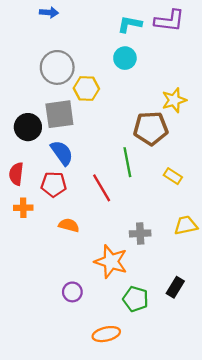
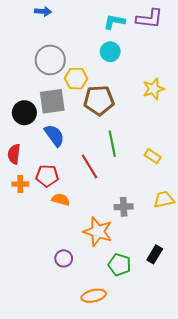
brown pentagon: (151, 128) -> (99, 100), moved
red pentagon: (54, 184) -> (47, 176), moved

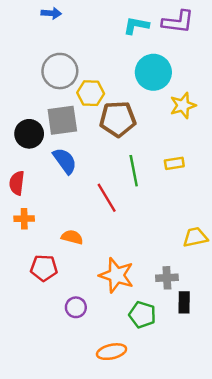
cyan circle: (110, 52) -> (153, 72), moved, size x1.5
yellow rectangle: (153, 156) -> (174, 163), moved, turned -42
red pentagon: (47, 176) -> (44, 268), moved
gray cross: (124, 207) -> (167, 278), moved
black rectangle: (155, 254) -> (184, 302), turned -30

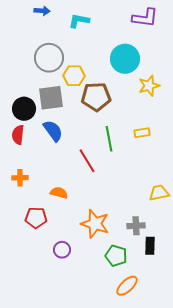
cyan L-shape: (136, 25) -> (79, 21), moved
red semicircle: (17, 183) -> (18, 135), moved
orange ellipse: (112, 352) -> (127, 286), moved, turned -30

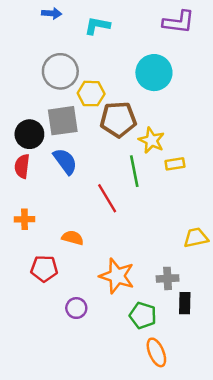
yellow star: (149, 86) -> (151, 140), moved, turned -30
orange ellipse: (127, 286) -> (156, 352), turned -70

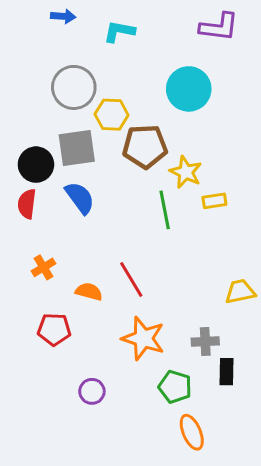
red line: (107, 198) -> (131, 279), moved
orange cross: (25, 219) -> (44, 267), moved, turned -30
purple circle: (76, 308) -> (92, 391), moved

